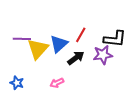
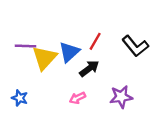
black L-shape: (115, 39) -> (135, 46), turned 45
purple star: (103, 55) -> (121, 97), moved
pink arrow: (57, 83) -> (77, 98), moved

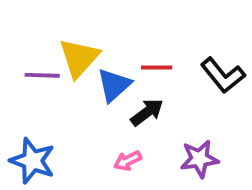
red line: (95, 41) -> (157, 68), turned 60
yellow triangle: (44, 58) -> (79, 58), moved
blue star: (20, 98) -> (32, 161), size x1.6

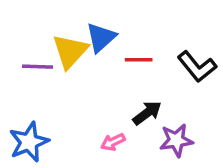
blue triangle: (114, 85) -> (101, 37), moved
black arrow: (147, 112) -> (147, 113), moved
blue star: (32, 161) -> (29, 142), turned 30

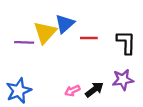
black L-shape: (197, 67) -> (126, 42), turned -140
black arrow: (147, 113) -> (94, 90), moved
purple star: (176, 140) -> (123, 80), moved

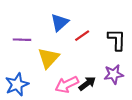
yellow triangle: (45, 33) -> (49, 58), moved
red line: (89, 38) -> (82, 36), turned -35
pink arrow: (72, 91) -> (67, 84), size x1.6

